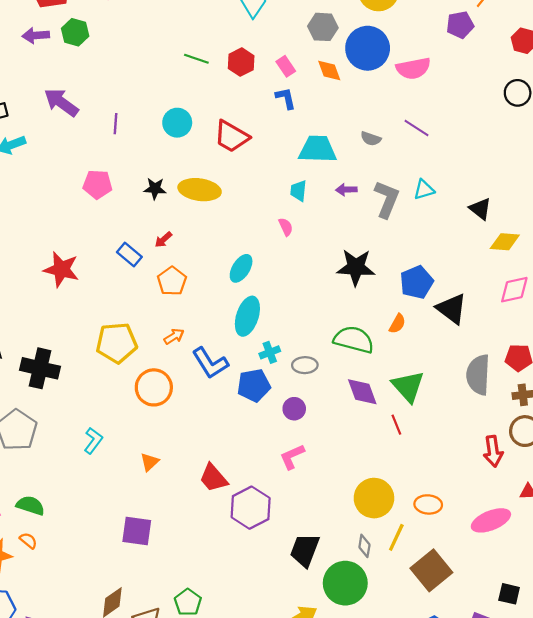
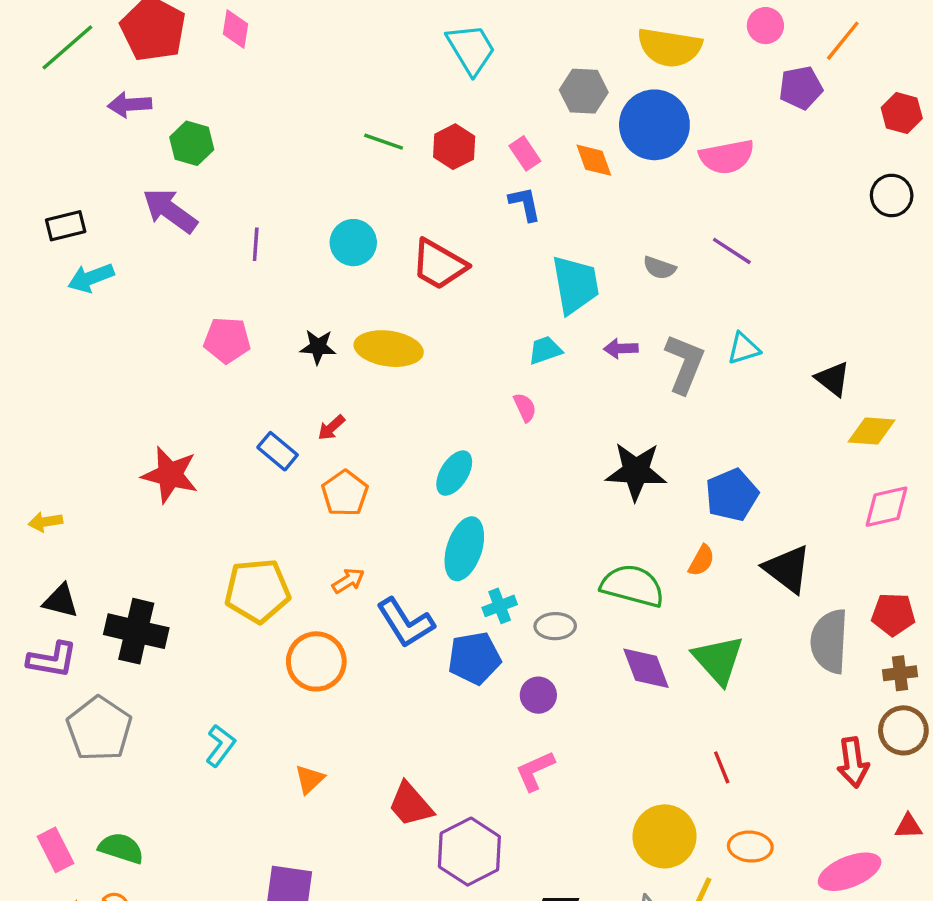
green hexagon: (75, 32) -> (192, 143), moved
cyan trapezoid: (318, 149) -> (575, 285), turned 78
cyan trapezoid: (298, 191) -> (545, 350), turned 65
black triangle: (452, 309) -> (787, 569), moved
red line: (396, 425) -> (722, 767), moved

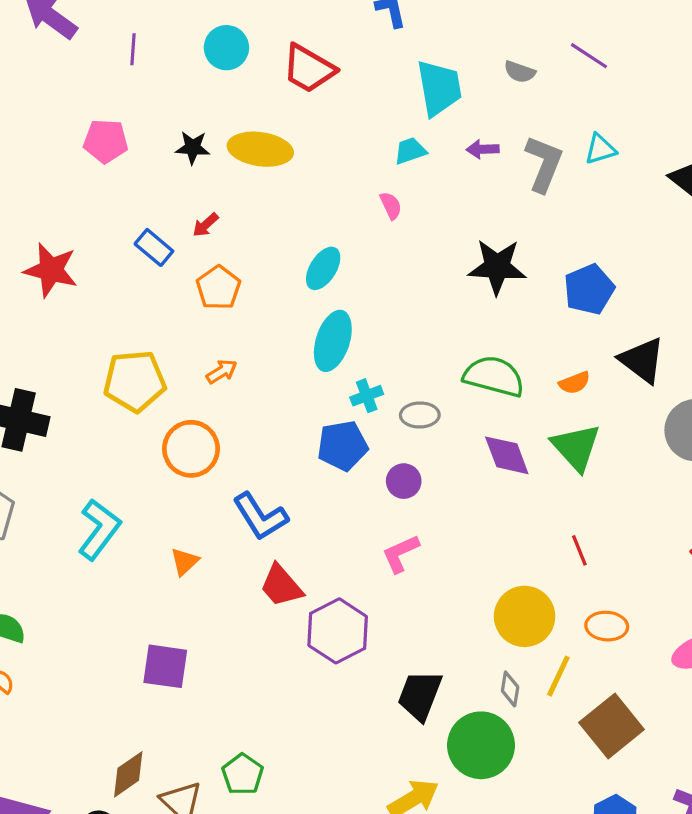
orange semicircle: (702, 561) -> (574, 383), moved, turned 40
blue L-shape: (405, 623) -> (260, 517), moved
cyan L-shape: (220, 746) -> (99, 529), size x1.5

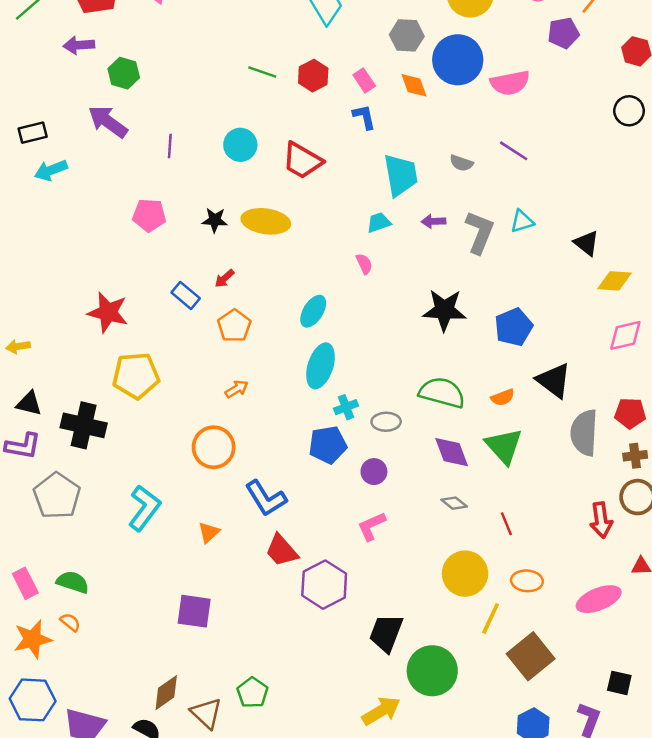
yellow pentagon: (135, 381) -> (136, 376), moved
gray diamond: (510, 689) -> (454, 503), moved, turned -60

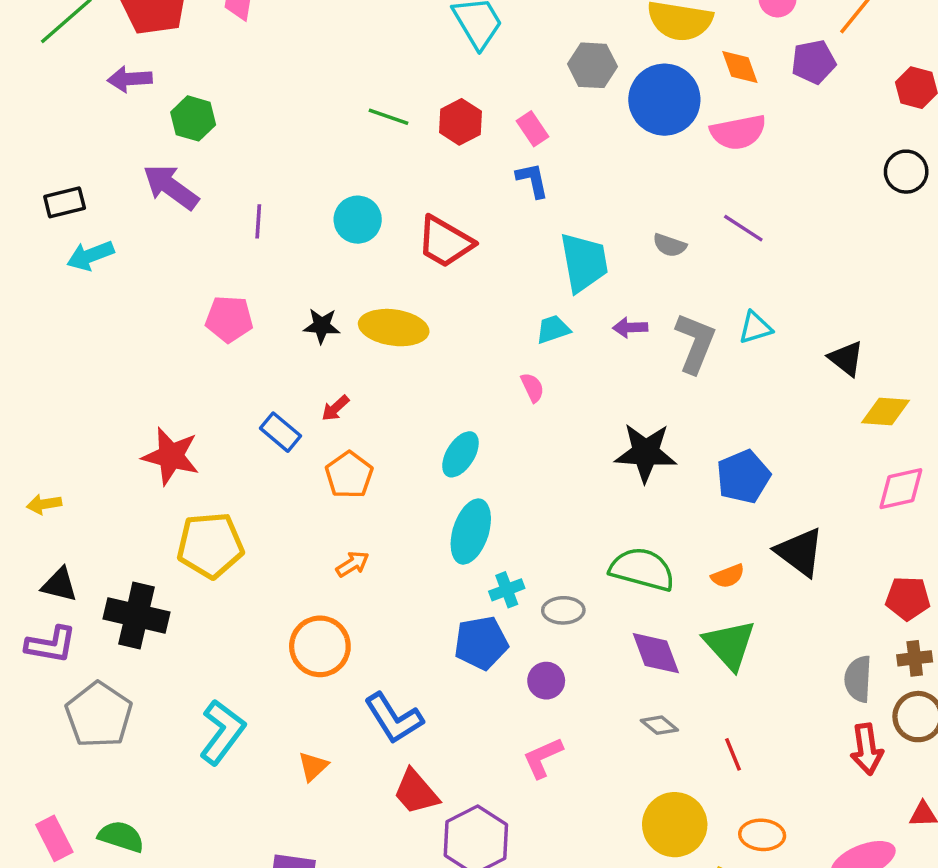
orange diamond: (414, 85) -> (740, 67), moved
gray semicircle: (584, 433) -> (858, 679), moved, size x0.7

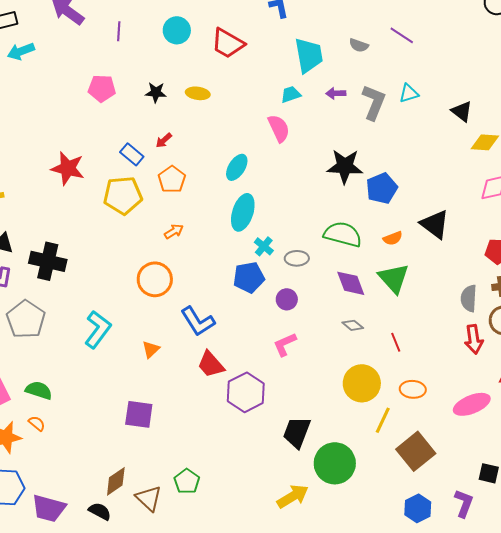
yellow ellipse: (394, 328) -> (198, 93), size x0.6
pink semicircle: (532, 388) -> (279, 128), size x1.6
blue pentagon: (743, 477) -> (382, 188), moved
yellow pentagon: (210, 545) -> (123, 195), moved
cyan cross: (507, 590) -> (264, 246), turned -30

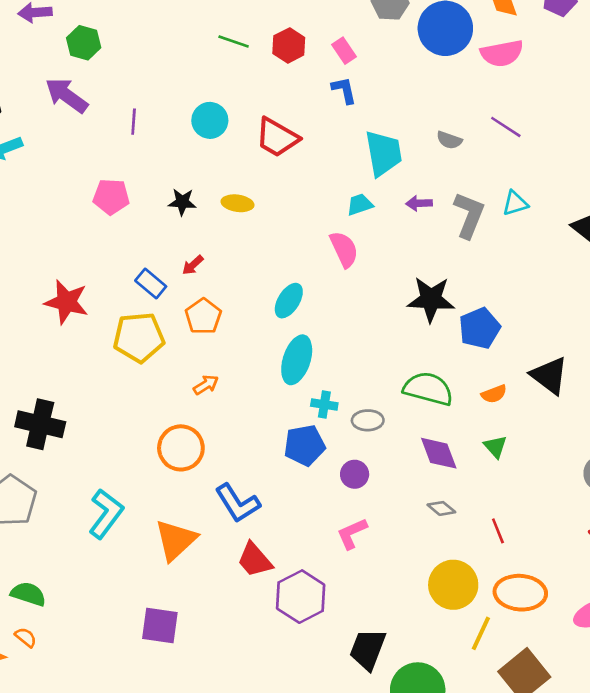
cyan cross: (264, 246) -> (324, 405), turned -30
green triangle: (394, 278) -> (495, 447), size x0.6
orange triangle: (151, 349) -> (176, 540), size x1.8
orange ellipse: (413, 389) -> (520, 593), size x1.5

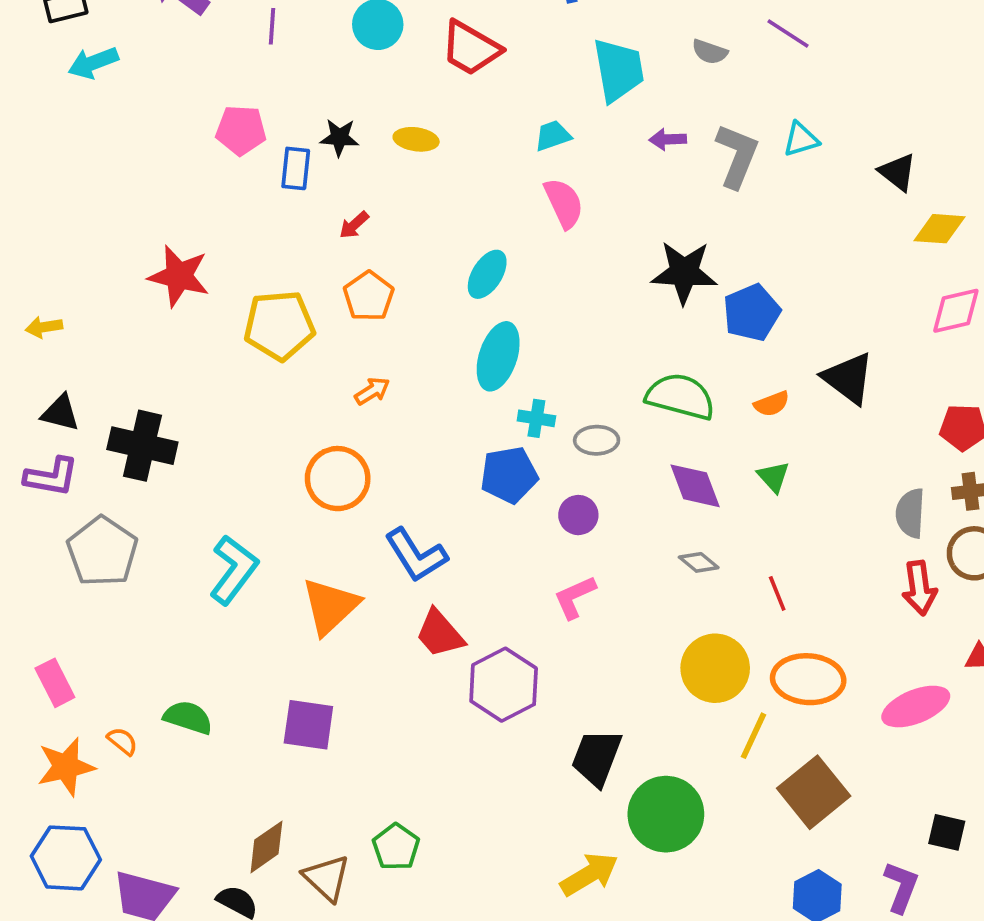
cyan trapezoid: (360, 205) -> (553, 136), moved
blue rectangle: (151, 284) -> (296, 168), moved, turned 56
green semicircle: (28, 594) -> (188, 717), moved

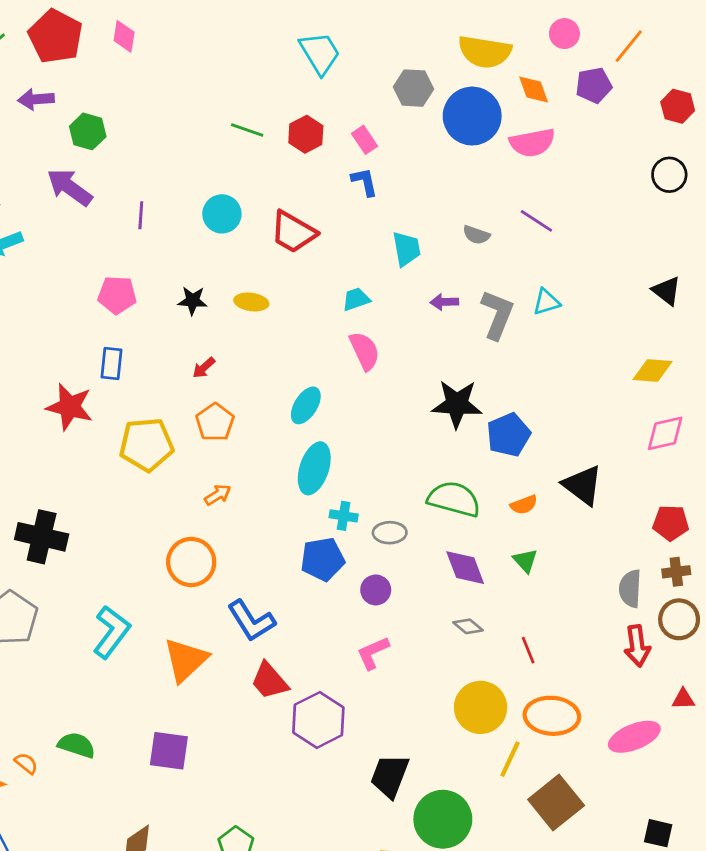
cyan trapezoid: (618, 70) -> (406, 249), size x0.7
blue rectangle: (296, 168) -> (111, 363), moved
black triangle: (898, 172) -> (667, 291), moved

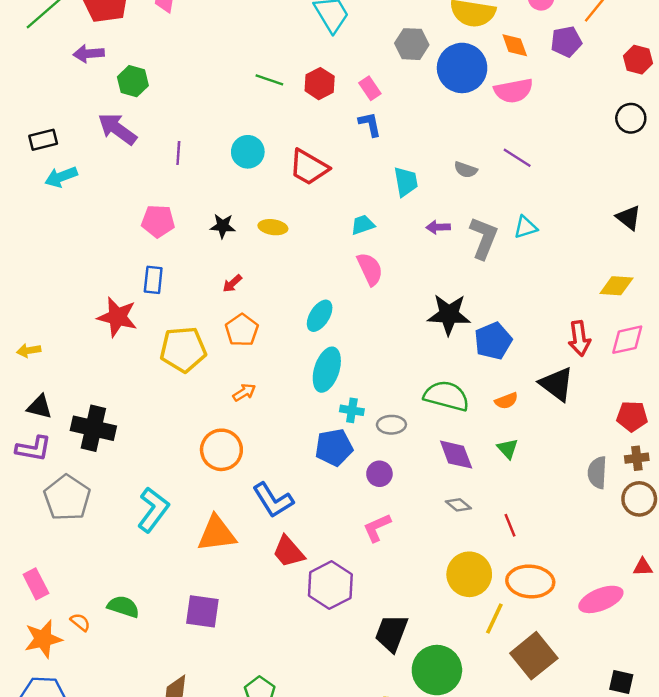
red arrow: (637, 646) -> (579, 338), moved
orange triangle: (186, 660) -> (217, 534), turned 36

